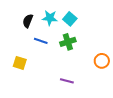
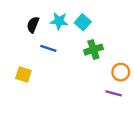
green cross: (68, 42) -> (93, 50), moved
purple line: (67, 81) -> (114, 93), moved

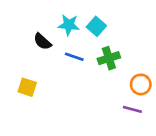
black semicircle: (33, 25) -> (42, 42), moved, turned -70
blue line: (48, 48) -> (74, 57), moved

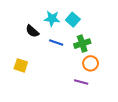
orange circle: (141, 84) -> (91, 63), moved
purple line: (132, 109) -> (81, 82), moved

